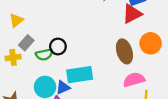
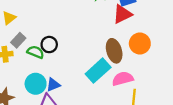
green semicircle: (44, 55) -> (36, 52), turned -147
cyan rectangle: (80, 75) -> (98, 71), moved, turned -35

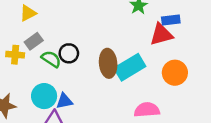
brown ellipse: (114, 51) -> (108, 63), moved
cyan rectangle: (98, 71) -> (130, 67), moved

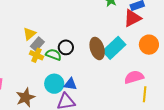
yellow triangle: (28, 13) -> (29, 34), moved
yellow cross: (15, 55) -> (36, 55), moved, turned 32
blue triangle: (64, 101) -> (70, 84), turned 32

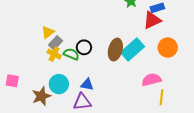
brown ellipse: (97, 48) -> (115, 50), turned 30
cyan circle: (54, 84) -> (59, 84), moved

